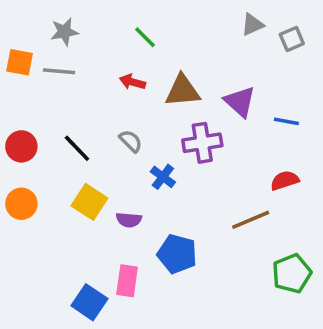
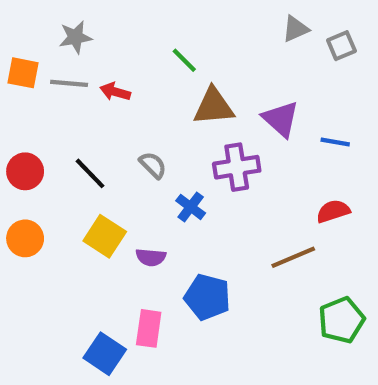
green line: (145, 37) -> (184, 60), moved
red arrow: (132, 82) -> (115, 92), moved

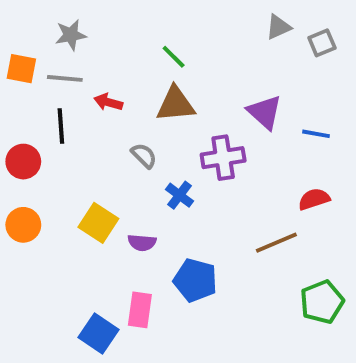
red arrow: (115, 92) -> (108, 102), moved
brown triangle: (214, 106) -> (176, 104), moved
black line: (90, 173) -> (61, 126), moved, turned 40

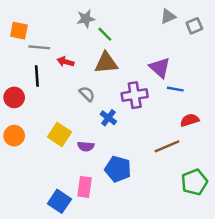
gray star: (71, 35) -> (86, 19), moved
orange square: (21, 69) -> (19, 31), moved
blue line: (316, 134) -> (175, 89), moved

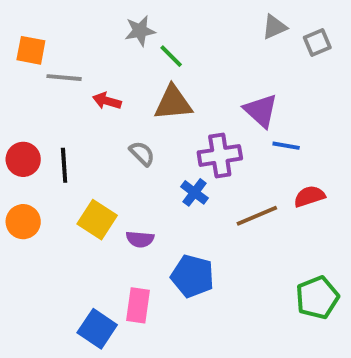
black line: (37, 76) -> (64, 165), moved
blue cross: (108, 118) -> (195, 192), moved
brown line: (167, 146) -> (257, 216), moved

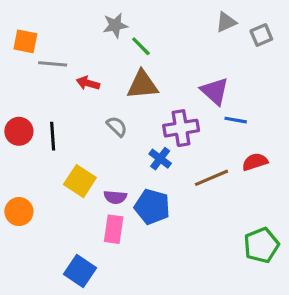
orange circle: (23, 222) -> (19, 212), moved
blue pentagon: (193, 276) -> (152, 207), moved
pink rectangle: (138, 305) -> (114, 229), moved

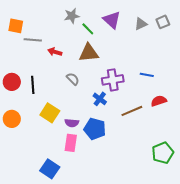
gray triangle: (226, 22) -> (141, 24), moved
purple triangle: (215, 91) -> (112, 20), moved
orange circle: (19, 212) -> (12, 119), moved

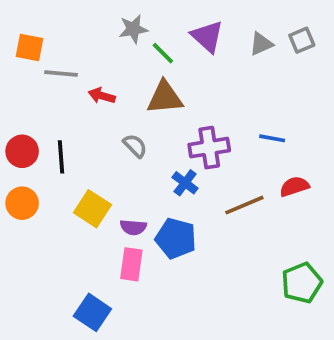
orange circle: (12, 119) -> (22, 203), moved

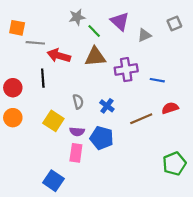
gray triangle: (261, 44) -> (144, 35), moved
red arrow: (102, 96) -> (59, 56), size x1.5
gray semicircle: (135, 146) -> (78, 102), moved, turned 32
purple cross: (209, 148) -> (126, 70), moved
black line: (61, 157) -> (43, 78), moved

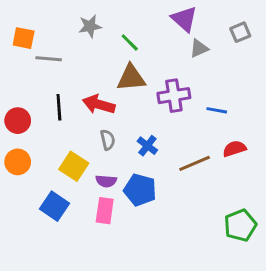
gray star: (77, 17) -> (90, 26), moved
purple triangle: (120, 21) -> (184, 19), moved
red arrow: (59, 56) -> (99, 104), moved
blue square: (53, 181) -> (55, 206), moved

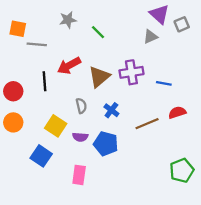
purple triangle: (184, 19) -> (159, 14), moved
brown triangle: (131, 78) -> (99, 77), moved, turned -35
red arrow: (99, 104) -> (69, 66), moved, turned -45
pink rectangle: (105, 211) -> (79, 175), moved

